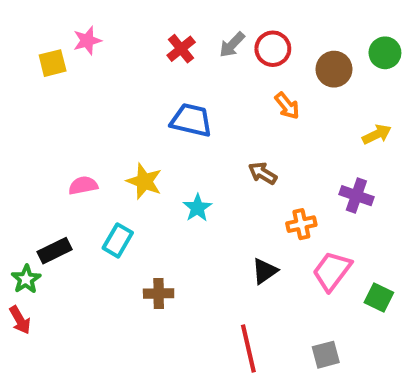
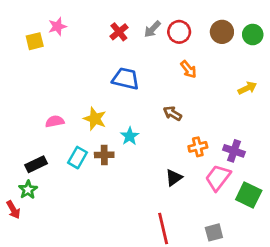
brown circle: (334, 69) -> (222, 32), moved
purple cross: (356, 196) -> (234, 151), moved
green star: (26, 279) -> (28, 190), moved
brown cross: (159, 293) -> (104, 155), moved
green square: (379, 298) -> (249, 195), size x1.4

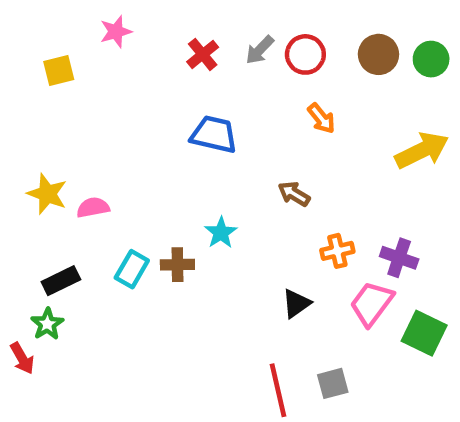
pink star: (57, 26) -> (116, 32), moved
yellow arrow: (247, 88) -> (422, 150), size x1.6
yellow star: (95, 119) -> (47, 194), moved
gray square: (214, 232) -> (333, 383), moved

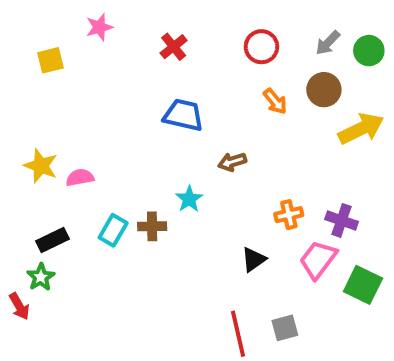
gray arrow: (260, 50) -> (328, 43), moved
brown circle: (378, 54) -> (324, 90), moved
brown arrow: (294, 194) -> (232, 162), moved, turned -48

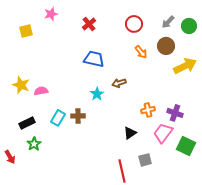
cyan star: (189, 199) -> (97, 94), moved
green star: (41, 277) -> (34, 144), moved
gray square: (285, 328) -> (145, 160), moved

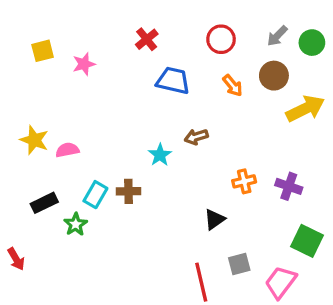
pink star: (51, 14) -> (84, 64), moved
blue trapezoid: (94, 59) -> (173, 81), moved
pink trapezoid: (163, 133) -> (281, 282), moved
green star: (34, 144) -> (76, 224), moved

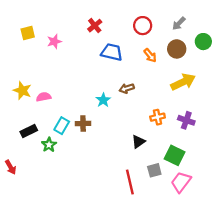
green circle: (312, 43) -> (203, 42), moved
yellow arrow: (305, 109) -> (183, 82), moved
green square: (307, 241) -> (175, 155), moved

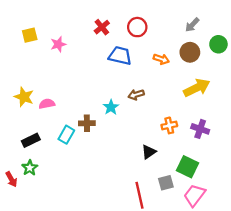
red circle: (143, 26) -> (137, 27), moved
orange arrow: (150, 55) -> (161, 59), turned -32
brown cross: (83, 123) -> (87, 123), moved
green star: (49, 145) -> (30, 168), moved

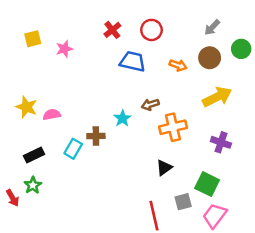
orange cross: (169, 125) -> (173, 127), moved, size x1.5

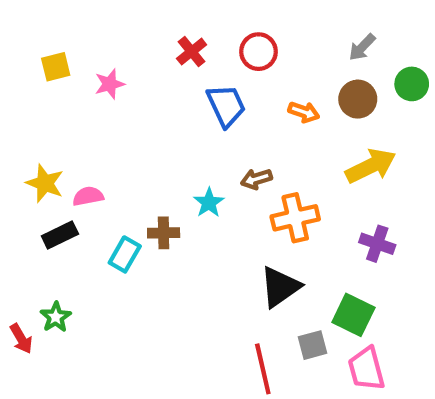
blue trapezoid: (133, 62) -> (226, 106), turned 52
black rectangle: (34, 155) -> (60, 235), moved
black triangle: (164, 168) -> (280, 287), size x1.5
pink trapezoid: (215, 216) -> (366, 369), turned -52

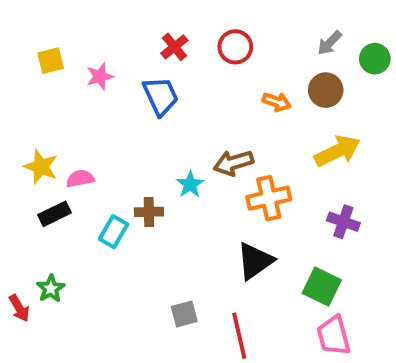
green circle: (412, 84) -> (375, 59), moved
blue trapezoid: (226, 106) -> (161, 96), moved
brown arrow: (256, 179) -> (233, 163), size x1.4
gray square: (312, 345) -> (184, 314), moved

